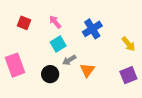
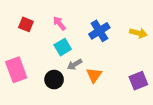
yellow arrow: (128, 44) -> (138, 33), moved, turned -35

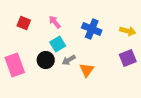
blue cross: (99, 31) -> (92, 29), turned -36
black circle: (54, 80) -> (46, 60), moved
purple square: (138, 81) -> (128, 58), moved

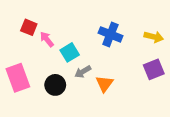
pink arrow: (55, 22) -> (47, 39), moved
black circle: (46, 60) -> (55, 85), moved

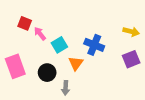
blue cross: (110, 34) -> (94, 45), moved
gray arrow: (83, 72) -> (66, 88), moved, turned -56
orange triangle: (104, 84) -> (76, 63), moved

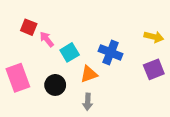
orange triangle: (76, 63) -> (89, 74), turned 35
gray arrow: (66, 88) -> (88, 102), moved

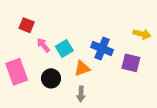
pink arrow: (47, 39) -> (43, 45), moved
purple square: (154, 69) -> (131, 63), moved, turned 36

